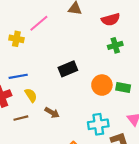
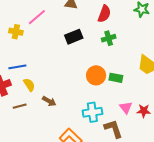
red semicircle: (111, 19) -> (104, 14), turned -54
black rectangle: (68, 69) -> (74, 37), moved

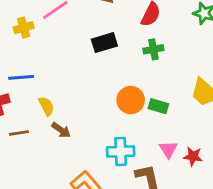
yellow cross: (16, 32) -> (24, 28), turned -32
yellow semicircle: (29, 85) -> (46, 106), moved

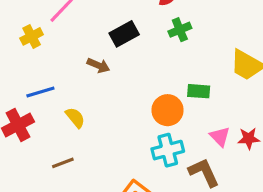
orange circle: (131, 100) -> (168, 110), moved
brown arrow: (61, 130) -> (98, 65), moved
brown line: (19, 133) -> (63, 163), moved

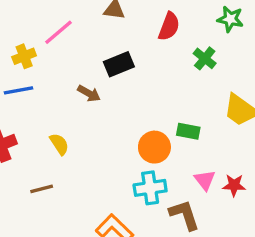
green cross: (180, 30) -> (205, 58), moved, turned -35
blue line: (40, 92) -> (18, 90), moved

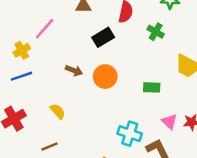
black rectangle: (119, 64) -> (103, 37), moved
orange circle: (154, 147) -> (105, 77), moved
cyan cross: (150, 188) -> (130, 134), turned 35

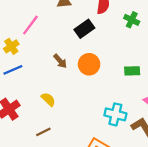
brown arrow: (74, 71) -> (60, 61), turned 32

